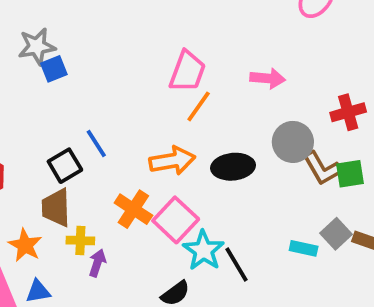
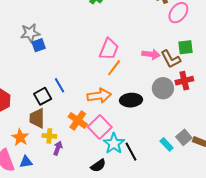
red cross: (348, 112) -> (184, 81), moved
brown L-shape: (322, 168) -> (171, 59), moved
green square: (350, 174) -> (185, 47), moved
cyan rectangle: (304, 248) -> (167, 144), turned 32

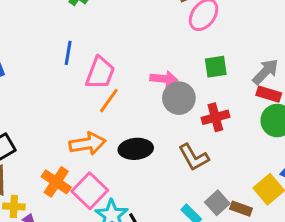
brown L-shape: (171, 59) -> (194, 157), moved
blue line: (59, 85) -> (68, 53), moved, turned 42
gray circle: (163, 88) -> (179, 98), moved

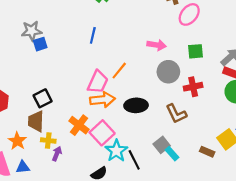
pink trapezoid: (100, 73) -> (98, 82), moved
pink arrow: (164, 79) -> (157, 45), moved
gray square: (217, 203) -> (162, 145), moved

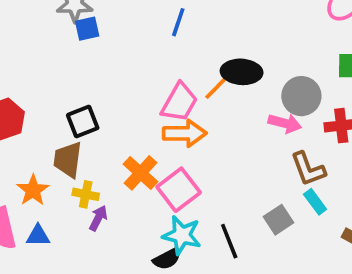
pink arrow: (157, 45) -> (285, 123), moved
black ellipse: (136, 105) -> (242, 72), moved
cyan star: (116, 151) -> (182, 235), moved, turned -30
cyan rectangle: (172, 154) -> (315, 202), moved

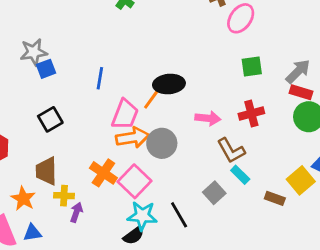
blue line: (178, 22) -> (100, 78), moved
gray circle: (301, 96) -> (162, 143), moved
black square: (83, 121) -> (50, 119), moved

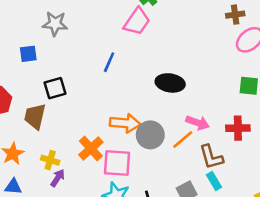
blue square: (46, 69) -> (28, 54), moved
orange line: (152, 98) -> (183, 140), moved
pink trapezoid: (125, 114) -> (137, 22), moved
brown trapezoid: (46, 171) -> (35, 116), moved
pink square: (134, 181) -> (117, 163), turned 36

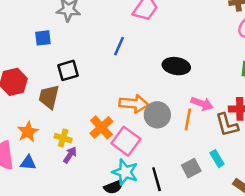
orange line: (183, 140) -> (188, 119), turned -40
brown L-shape: (211, 157) -> (227, 125), moved
pink square: (117, 163) -> (126, 141), turned 32

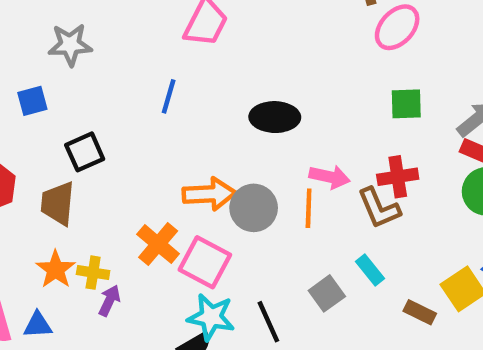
orange star: (28, 132) -> (56, 269), moved

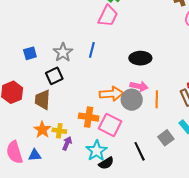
gray star: (70, 45) -> (63, 52), moved, turned -30
pink arrow: (330, 177) -> (139, 86), moved
orange cross: (158, 244) -> (89, 117), turned -30
cyan star: (211, 317) -> (96, 151), moved, turned 30

